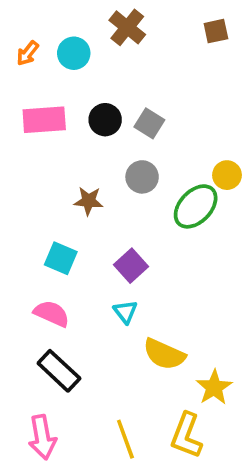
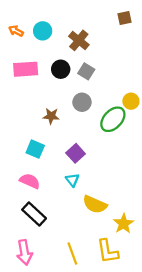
brown cross: (127, 27) -> (79, 40), moved
orange arrow: (28, 53) -> (16, 31), turned 80
yellow L-shape: (186, 435) -> (108, 251), turned -30

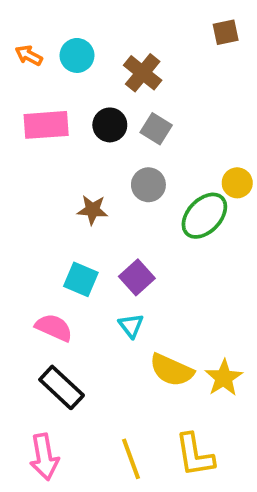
cyan square: (35, 149) -> (81, 279), moved
yellow star: (124, 224) -> (224, 378), moved

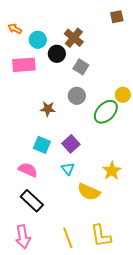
cyan circle: (77, 55) -> (38, 40), moved
black circle: (110, 125) -> (57, 54), moved
yellow star: (224, 378) -> (112, 171), moved

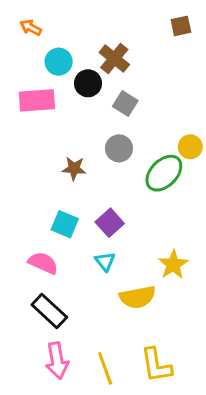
orange arrow: (15, 29) -> (31, 28), moved
yellow semicircle: (89, 192) -> (138, 297), turned -35
pink arrow: (23, 237) -> (57, 361), moved

